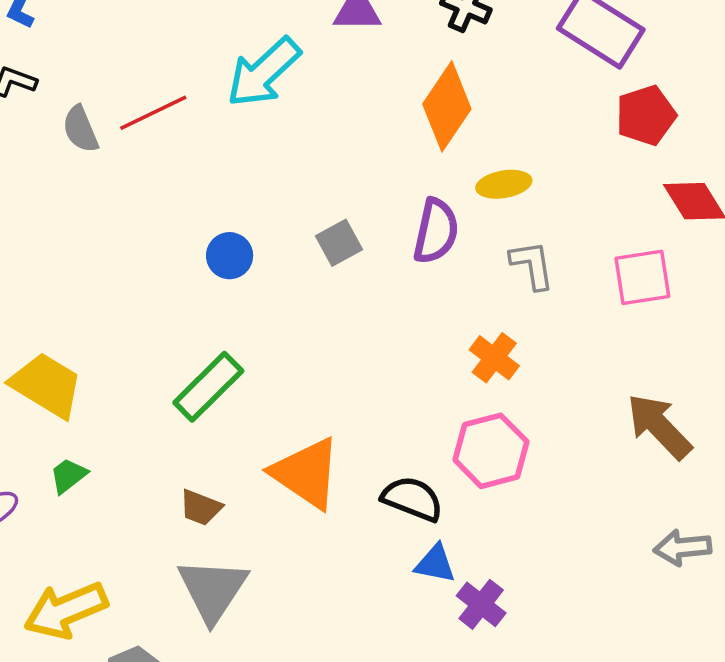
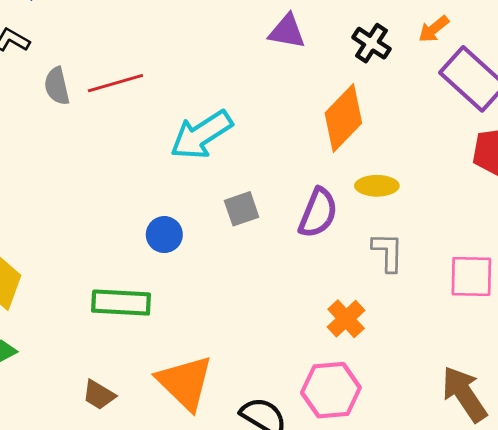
cyan arrow: (264, 72) -> (201, 135), moved
blue circle: (230, 256) -> (164, 235), moved
green rectangle: (208, 387) -> (121, 303), turned 38

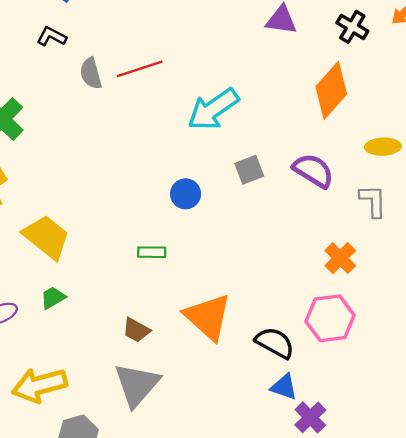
yellow ellipse: (377, 186) -> (383, 147), moved
purple semicircle: (318, 213) -> (313, 171), turned -78
green rectangle: (121, 303) -> (152, 252), size x0.6

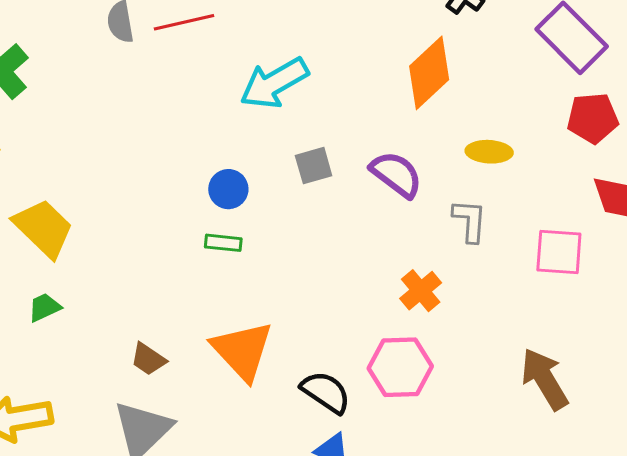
green rectangle: (152, 252) -> (223, 243), moved

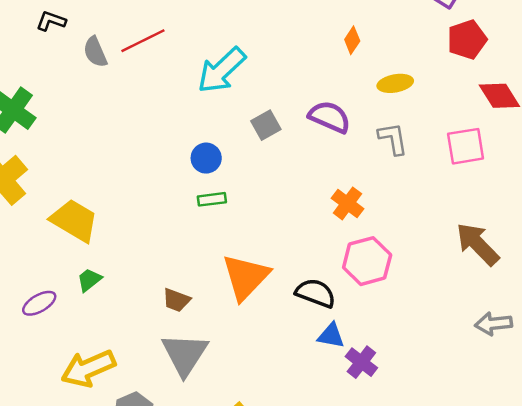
orange diamond: (429, 73) -> (352, 40), moved, size x0.5
orange cross: (421, 291) -> (347, 203), moved
orange triangle: (242, 351) -> (246, 277), turned 40

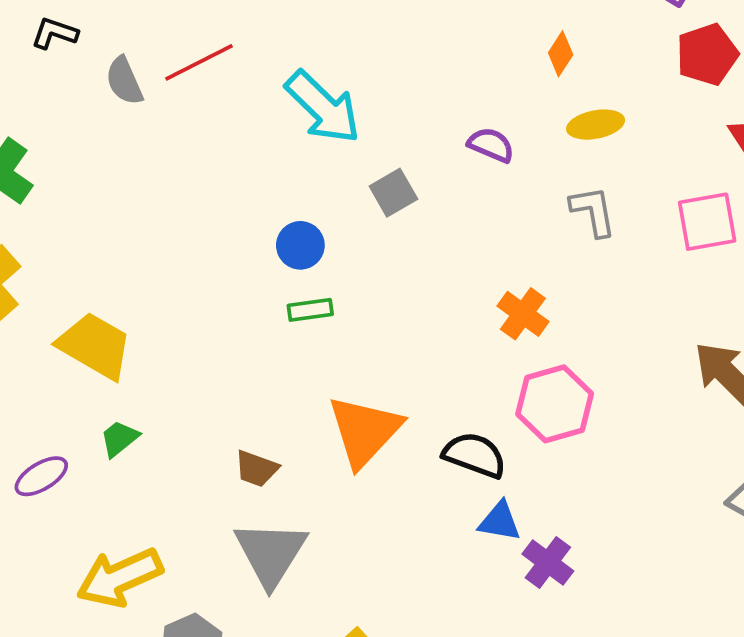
orange diamond: (352, 40) -> (561, 54), moved
cyan arrow: (222, 70) -> (323, 107), turned -92
purple semicircle: (330, 117) -> (491, 145), moved, size x0.7

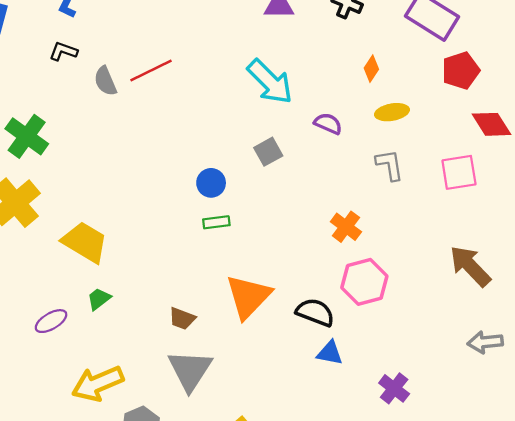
cyan arrow: (323, 107) -> (270, 82), moved
purple cross: (548, 562) -> (394, 388), moved

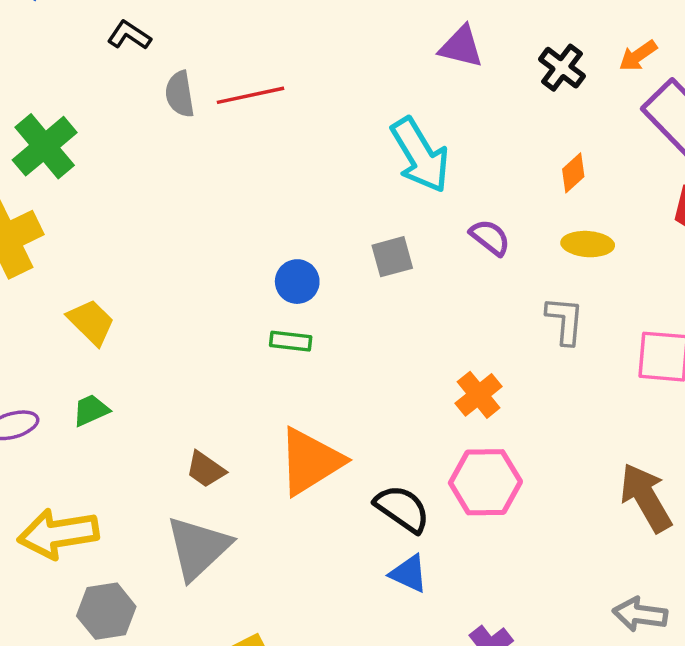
yellow trapezoid: (85, 242) -> (91, 322), size x0.7

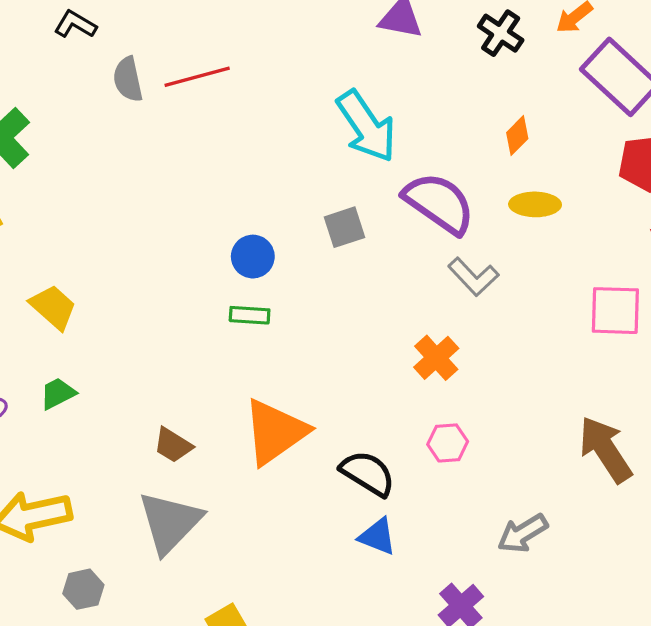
purple semicircle: (490, 237) -> (439, 203), size x1.8
gray L-shape: (565, 320) -> (473, 277), moved, turned 135
pink hexagon: (485, 482) -> (448, 443), size x0.6
gray hexagon: (106, 611) -> (83, 589), size x0.7
gray arrow: (640, 614) -> (523, 533), moved, turned -36

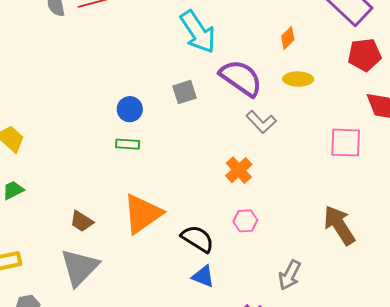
gray arrow: (523, 533) -> (290, 275), turned -32

